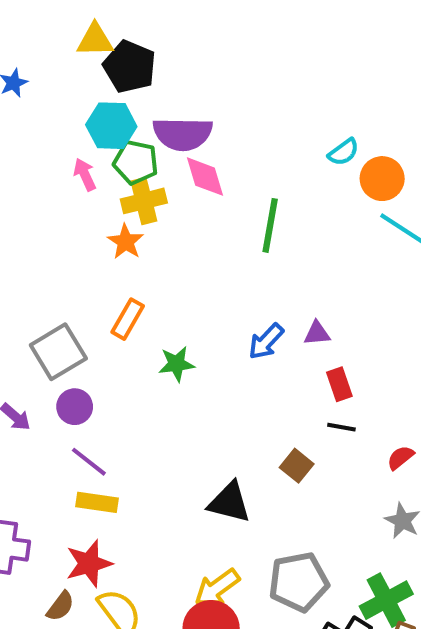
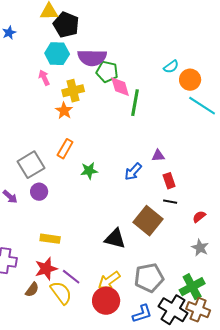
green pentagon: (136, 162) -> (107, 72), moved
pink diamond: (205, 177) -> (120, 87), moved
blue arrow: (266, 342) -> (133, 172), moved
purple line: (89, 462) -> (71, 277), moved
brown square: (297, 466) -> (148, 221), size x1.8

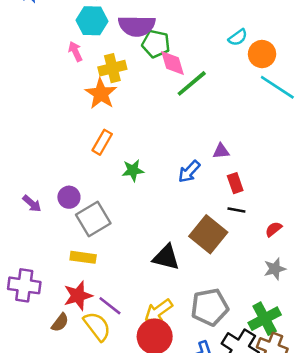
green line: (135, 103) -> (192, 83), turned 40
orange star: (64, 111) -> (101, 94), size x1.4
gray square: (31, 165) -> (93, 219), moved
gray star: (200, 248) -> (275, 269), turned 30

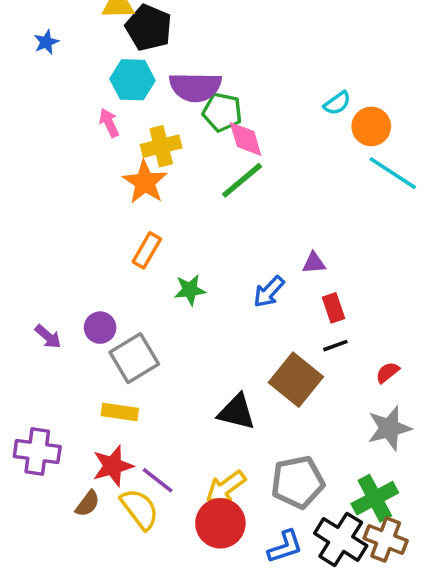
green line: (192, 83) -> (242, 180), moved
black line: (236, 210) -> (335, 346), turned -30
gray star: (275, 269) -> (389, 428), size x1.4

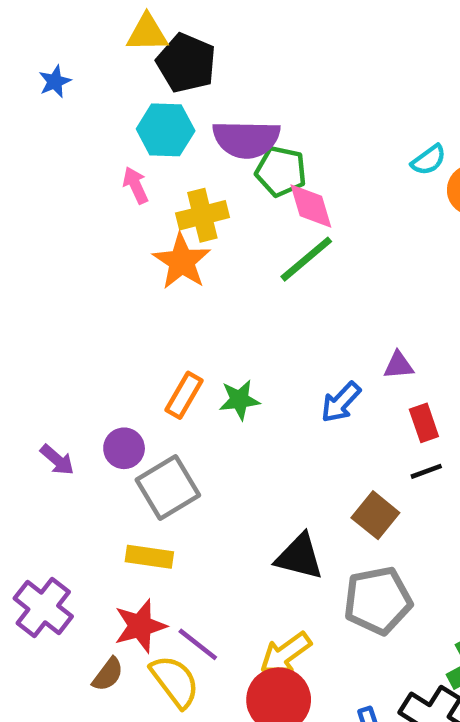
orange rectangle: (147, 250) -> (184, 395), moved
brown square: (296, 380) -> (375, 515), size x0.7
purple cross: (37, 451) -> (43, 607), turned 30
gray pentagon: (298, 482) -> (378, 601), moved

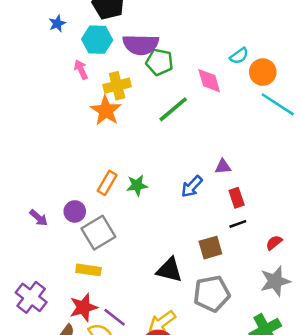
blue star: (55, 81) -> (57, 23), moved
pink diamond: (311, 206) -> (209, 81), moved
brown square: (375, 515) -> (210, 248), turned 35

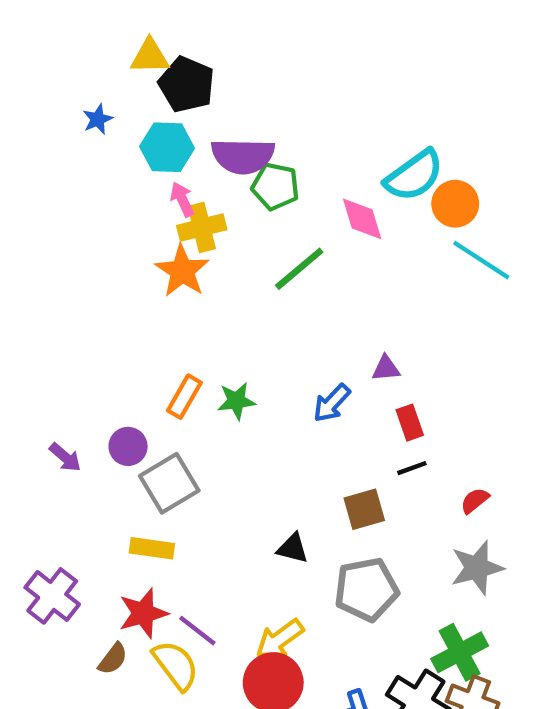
cyan semicircle: (239, 56) -> (414, 176), size x1.8
pink arrow: (81, 70) -> (182, 199), moved
black triangle: (169, 270) -> (293, 548), size x0.7

